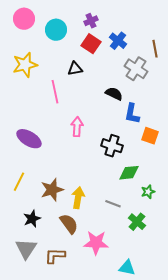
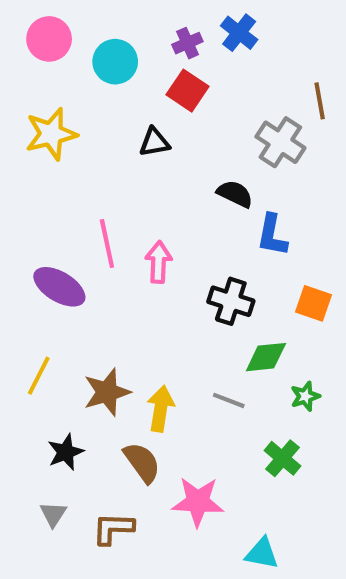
blue cross: (118, 41) -> (239, 33), moved
pink line: (55, 92) -> (107, 243), moved
orange square: (150, 136) -> (313, 303), moved
gray line: (113, 204) -> (229, 400), moved
gray triangle: (26, 249) -> (53, 514), size x0.6

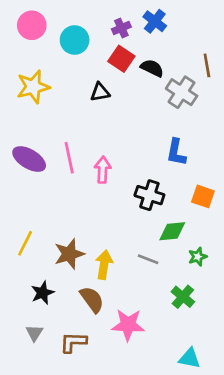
black semicircle: (235, 194) -> (152, 68), moved
purple ellipse: (59, 287) -> (29, 159), moved
cyan triangle: (262, 553) -> (190, 358), moved

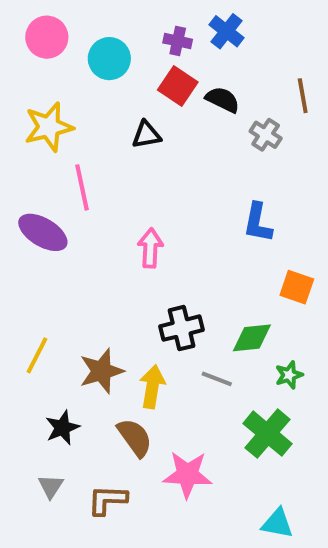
purple cross: (121, 28) -> (178, 41), turned 36
gray cross: (182, 92) -> (266, 135), size x0.7
pink line: (69, 158) -> (82, 187), moved
black cross: (149, 195) -> (182, 328), moved, turned -32
green cross: (183, 297) -> (268, 434), size x1.4

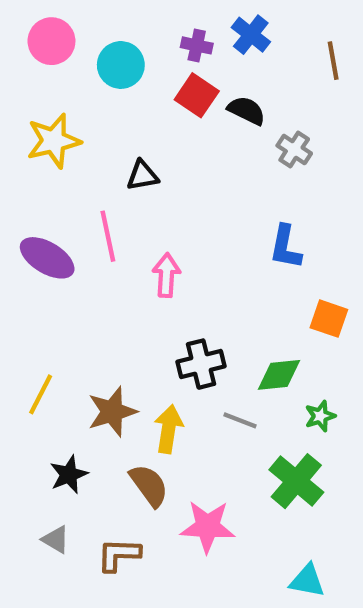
brown line: (303, 96) -> (333, 61), moved
black triangle: (146, 135) -> (142, 175), moved
pink line: (82, 187) -> (108, 236), moved
gray triangle: (51, 486) -> (56, 540), turned -32

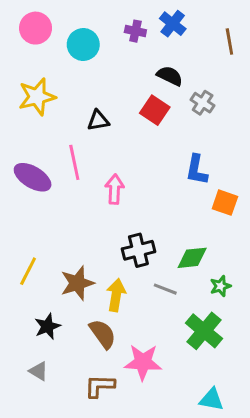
red square: (197, 95) -> (155, 110), moved
orange square: (329, 319) -> (225, 203), moved
brown L-shape: (119, 555) -> (100, 386), moved

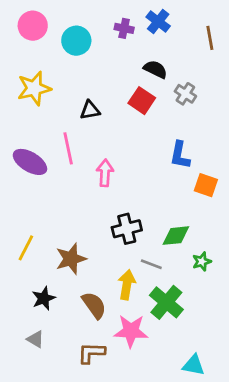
yellow arrow: (116, 295) -> (127, 285), moved
green cross: (204, 331) -> (166, 302), moved

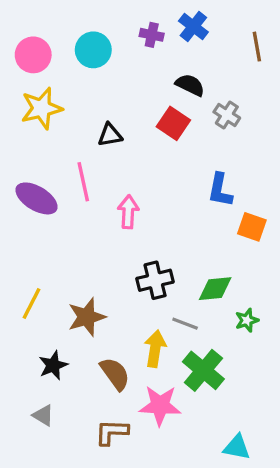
pink circle: (33, 26) -> (33, 55), moved

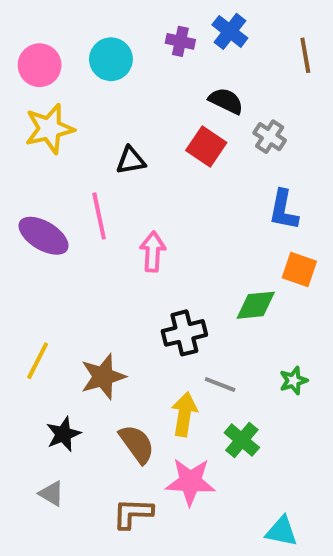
blue L-shape: (220, 190) -> (284, 210), moved
green diamond: (215, 289) -> (256, 305), moved
green cross: (203, 370) -> (242, 440), size x0.7

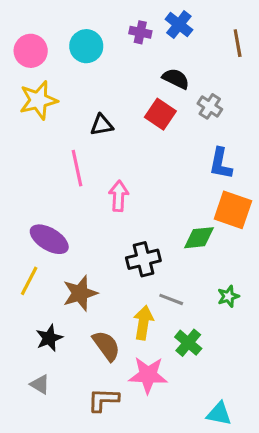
purple ellipse: (44, 236) -> (49, 239), moved
orange square: (299, 269) -> (233, 210), size x1.4

